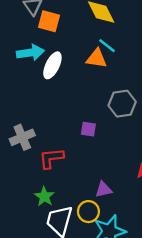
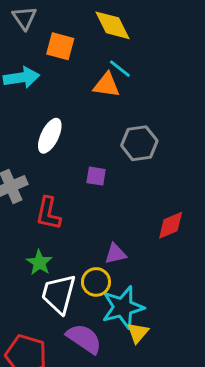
orange square: (49, 21) -> (60, 46), moved
white ellipse: (52, 65) -> (50, 136), moved
red L-shape: (51, 158) -> (48, 213), turned -72

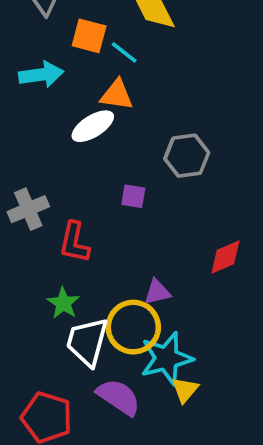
cyan line: (120, 69) -> (124, 52), moved
orange triangle: (106, 85) -> (117, 95), moved
white ellipse: (50, 136) -> (93, 126), moved, turned 32
yellow circle: (96, 282) -> (133, 327), size x1.5

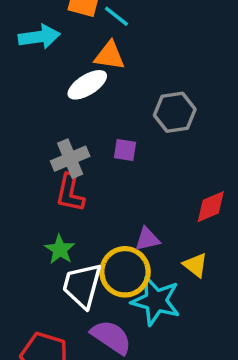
gray cross: (28, 209) -> (70, 159), moved
cyan star: (166, 358) -> (156, 301), turned 30
yellow triangle: (185, 390) -> (195, 265), moved, turned -32

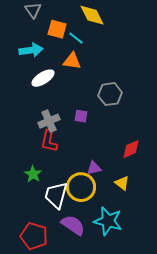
white ellipse: (87, 85) -> (43, 78), moved
green star: (60, 250) -> (33, 174), moved
cyan star: (156, 301) -> (108, 221), moved

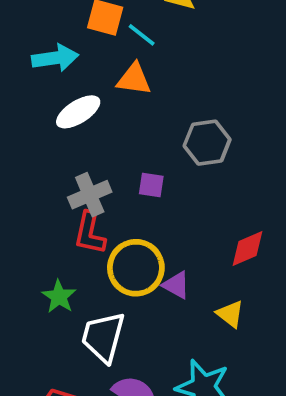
purple triangle: (94, 168) -> (176, 285), turned 42
yellow circle: (81, 187) -> (136, 268), moved

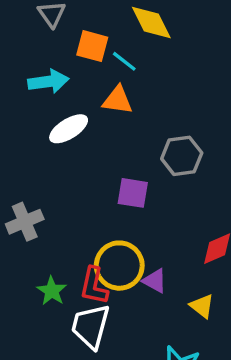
purple square: (151, 185) -> (133, 193), size x1.4
gray cross: (90, 195) -> (25, 222), moved
red L-shape: (90, 233) -> (94, 286), moved

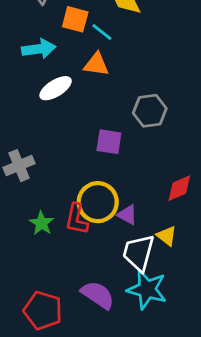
white trapezoid: (91, 326) -> (139, 253), moved

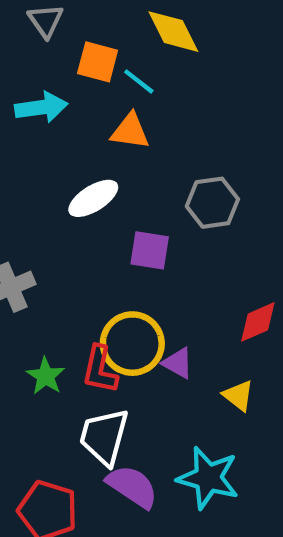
white ellipse: (56, 88) -> (93, 198), moved
white trapezoid: (139, 253) -> (104, 437), moved

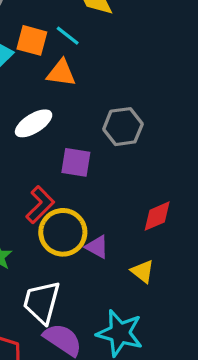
orange square: (98, 62) -> (32, 40), moved
red L-shape: (100, 370) -> (40, 205), moved, turned -147

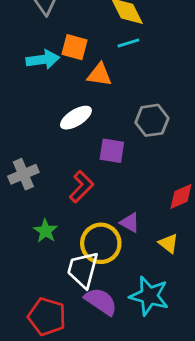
cyan line: (68, 36) -> (128, 43), moved, turned -55
yellow circle: (63, 232) -> (101, 243), moved

